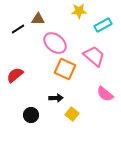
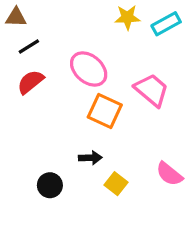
brown triangle: (38, 19) -> (16, 17), moved
cyan rectangle: (103, 25) -> (166, 24), moved
red semicircle: (15, 75) -> (31, 82), moved
pink semicircle: (105, 94) -> (169, 174), moved

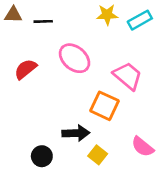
black line: (29, 46) -> (43, 21), moved, turned 30
orange square: (105, 111) -> (104, 106), moved
black arrow: (90, 158) -> (76, 133), size x1.4

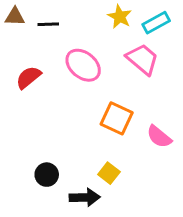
yellow star: (107, 15) -> (120, 17), turned 30
pink trapezoid: (128, 76) -> (142, 59), moved
black arrow: (76, 133) -> (85, 197), moved
pink semicircle: (143, 147) -> (159, 137), moved

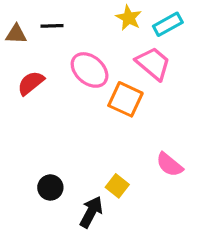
brown triangle: (15, 17) -> (16, 34), moved
orange square: (117, 118) -> (125, 99), moved
pink semicircle: (159, 137) -> (169, 165), moved
black arrow: (85, 197) -> (91, 212), turned -60

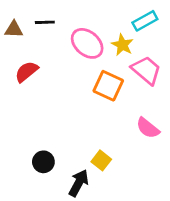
yellow star: (129, 18) -> (122, 45), moved
pink trapezoid: (153, 63) -> (146, 70), moved
pink ellipse: (90, 70) -> (87, 43), moved
pink semicircle: (169, 165) -> (148, 128), moved

